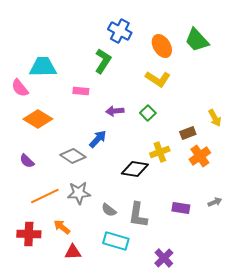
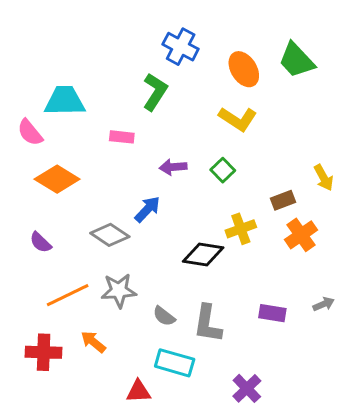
red triangle: (73, 252) -> (138, 391), moved

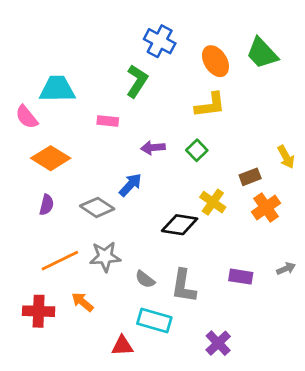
yellow L-shape: (238, 119) -> (210, 105), turned -40
yellow cross: (241, 229) -> (213, 202), turned -35
purple semicircle: (41, 242) -> (47, 205), moved, turned -120

